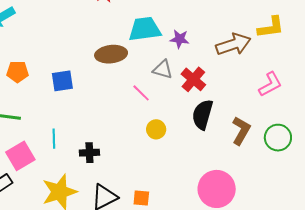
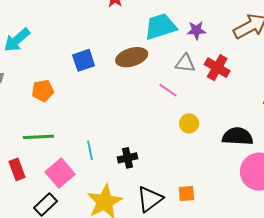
blue square: (62, 81) -> (84, 60), moved
black semicircle: (203, 115) -> (238, 136), moved, turned 88

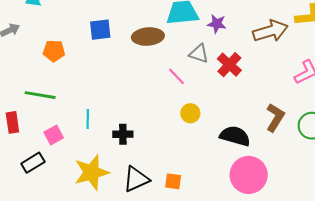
pink square: (60, 173) -> (54, 135), size x0.7

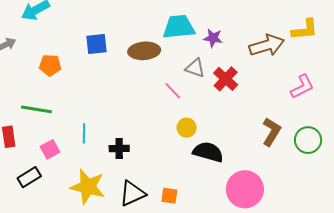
black semicircle: (235, 136) -> (208, 152), moved
yellow star: (91, 172) -> (88, 187), turned 30

